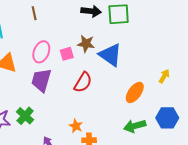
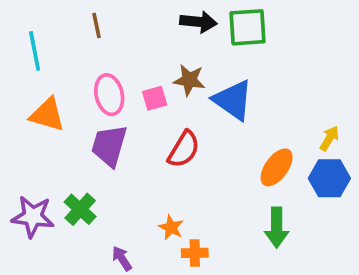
pink ellipse: (41, 52) -> (109, 95), turned -35
blue hexagon: (167, 118) -> (329, 178), moved
green arrow: (135, 126) -> (277, 227), turned -75

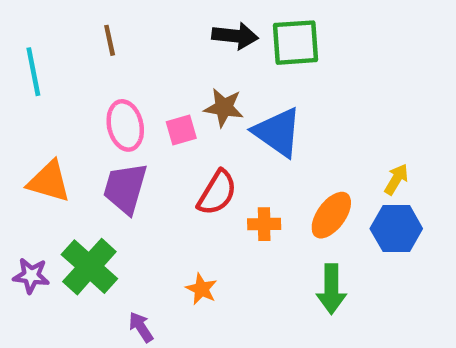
orange triangle: (47, 115) -> (49, 181), moved
green cross: (80, 209) -> (89, 267), size x1.4
purple star: (33, 217) -> (31, 276), size x0.7
orange cross: (195, 253) -> (264, 224), moved

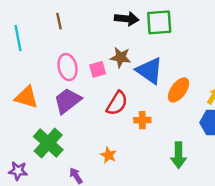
purple trapezoid: (125, 188) -> (67, 101), turned 36
orange ellipse: (331, 215) -> (179, 90), moved
purple star: (31, 276) -> (18, 171), moved

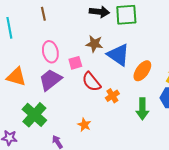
pink square: (98, 69) -> (75, 63), moved
red semicircle: (117, 103) -> (91, 82), turned 110
orange cross: (142, 120) -> (112, 96), turned -32
green arrow: (179, 155) -> (142, 109), moved

